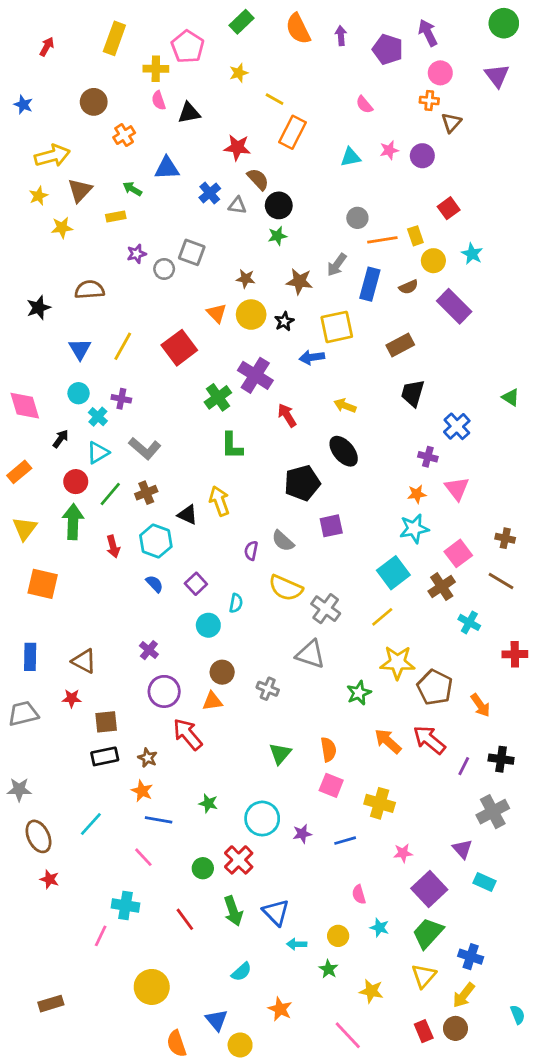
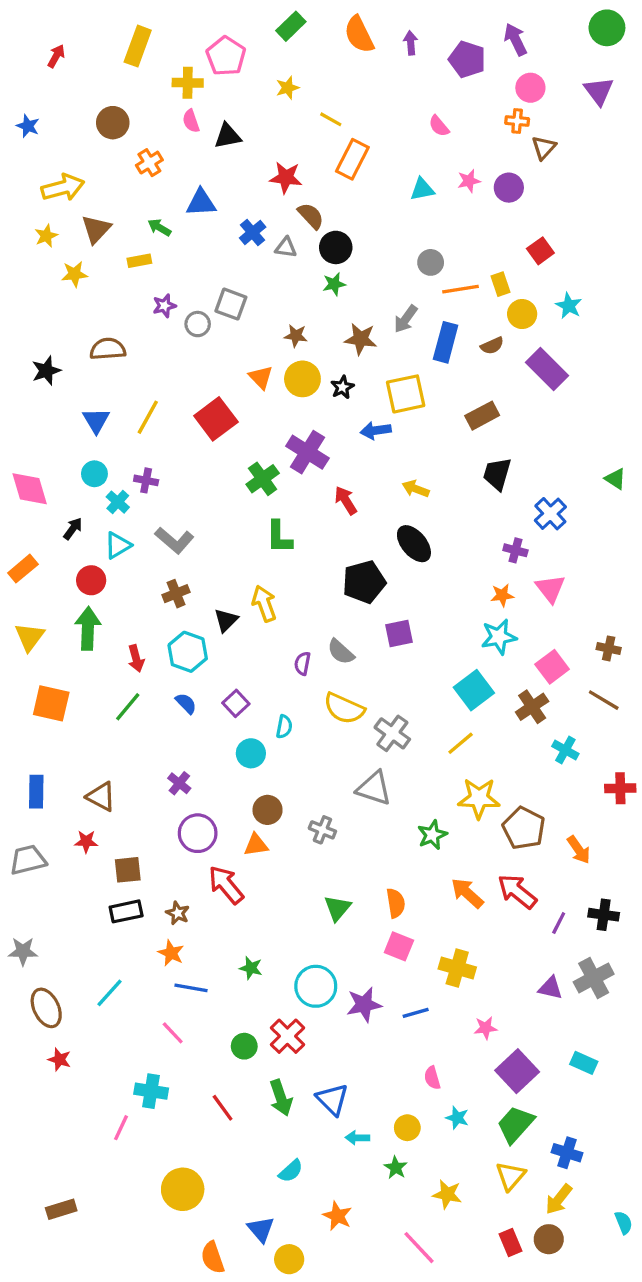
green line: (110, 494) -> (128, 707), moved
black triangle: (188, 515) -> (226, 620), turned 50
purple star: (302, 834) -> (364, 1005), size x1.5
purple triangle: (462, 849) -> (550, 988), moved, turned -35

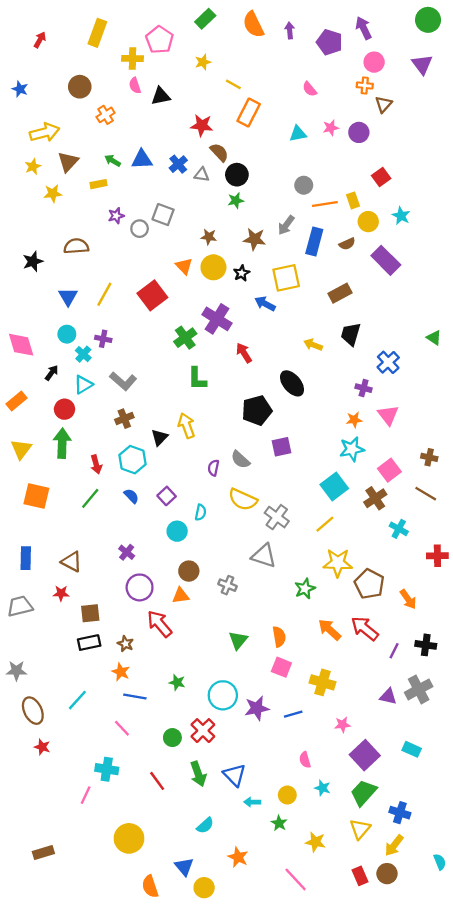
blue triangle: (201, 203) -> (142, 159), moved
blue arrow: (376, 431) -> (265, 304), turned 36
yellow arrow: (416, 489) -> (313, 345), moved

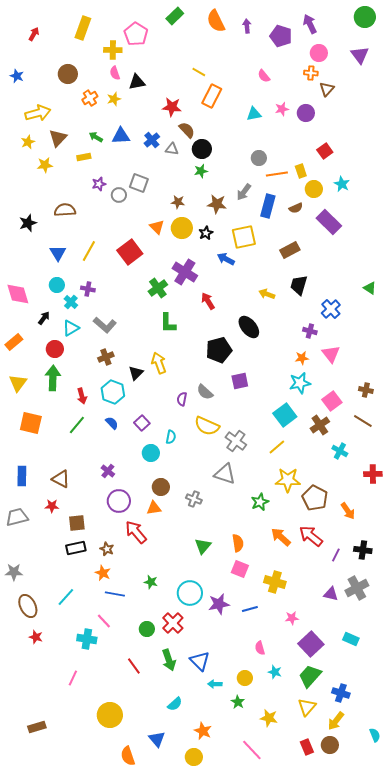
yellow star: (203, 62) -> (114, 99), moved
cyan cross: (107, 769) -> (87, 639), moved
yellow circle: (204, 888) -> (194, 757), moved

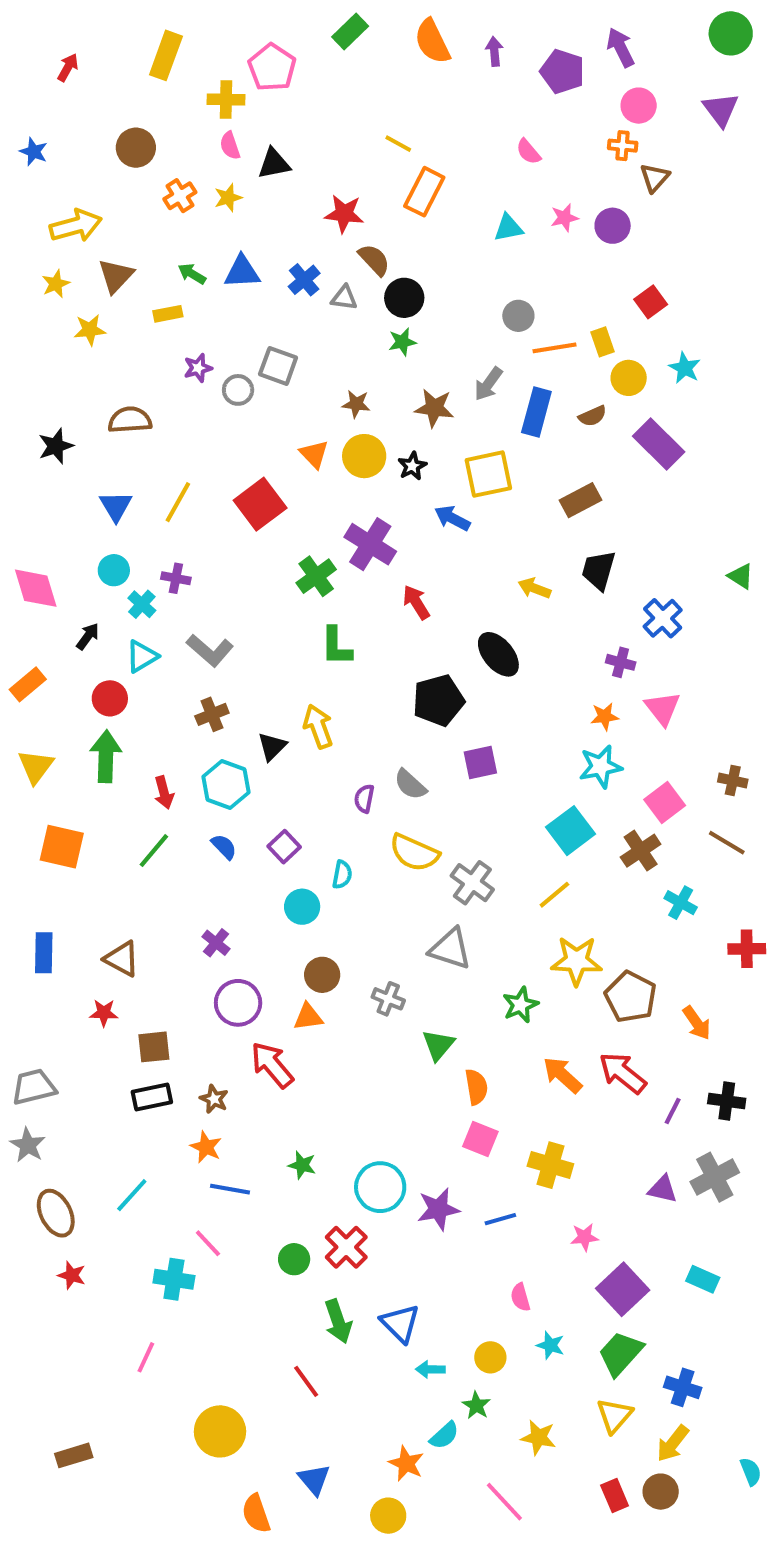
gray trapezoid: (17, 517) -> (34, 1087), moved
green triangle: (203, 546) -> (438, 1045), moved
gray star: (14, 572) -> (28, 1145), turned 30
red line: (134, 666) -> (306, 1381), moved
cyan semicircle: (175, 704) -> (444, 1435), moved

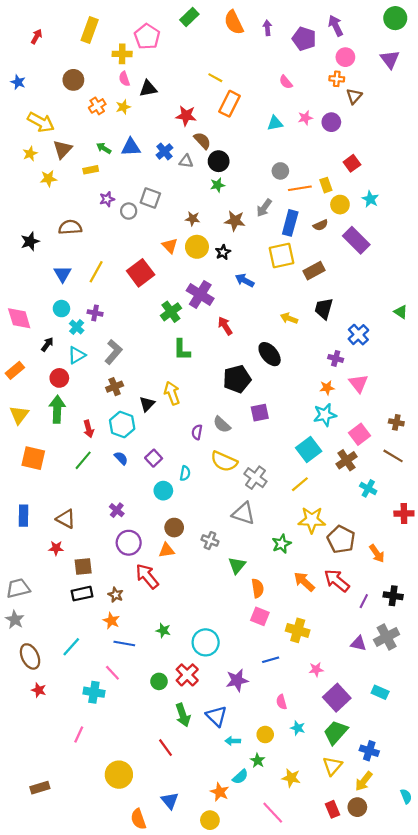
yellow arrow: (76, 226) -> (41, 122), turned 44
yellow square: (488, 474) -> (281, 255), moved
gray L-shape: (210, 650) -> (113, 352), turned -90
purple star: (438, 1209) -> (237, 680), moved

